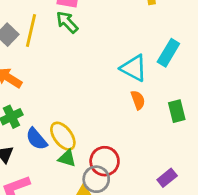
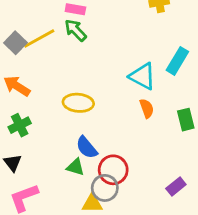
yellow line: (31, 31) -> (39, 39), turned 48
yellow ellipse: (63, 136) -> (78, 103), moved, turned -48
blue semicircle: (36, 139) -> (87, 147), moved

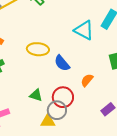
orange semicircle: (147, 108) -> (87, 80), moved, turned -120
blue semicircle: (87, 147) -> (62, 63), moved

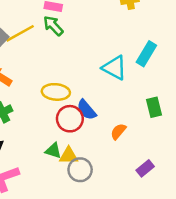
red circle: (63, 97) -> (70, 119), moved
yellow triangle: (48, 121) -> (69, 156), moved

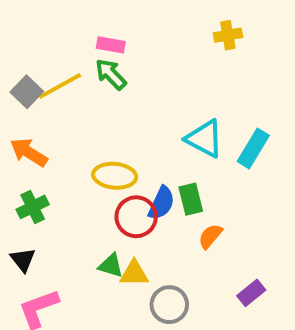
cyan rectangle: (146, 54) -> (253, 148), moved
green rectangle: (154, 107) -> (191, 199), moved
blue semicircle: (86, 110) -> (162, 203), turned -115
gray circle: (80, 170) -> (169, 305), moved

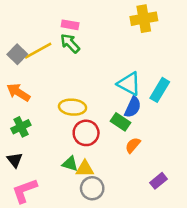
yellow cross: (228, 35) -> (144, 19), size x1.5
green rectangle: (191, 199) -> (120, 122), turned -42
blue semicircle: (162, 203) -> (133, 107), moved
gray circle: (169, 305) -> (92, 188), moved

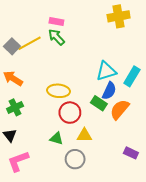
cyan triangle: (129, 84) -> (106, 71), turned -45
orange semicircle: (133, 145) -> (120, 109), moved, size x1.5
yellow triangle: (85, 169) -> (84, 135), moved
purple rectangle: (159, 181) -> (131, 153), turned 64

